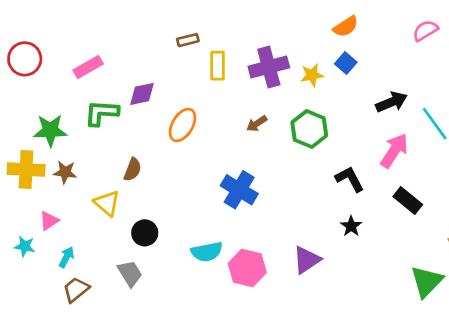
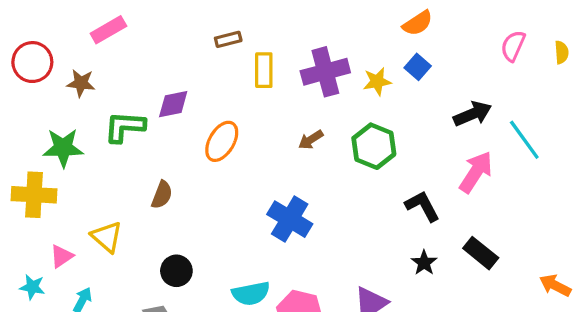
pink semicircle: (425, 31) -> (513, 46), moved, turned -35
pink rectangle: (88, 67) -> (108, 30), moved
brown star: (65, 172) -> (81, 83), moved
black rectangle: (408, 201) -> (481, 253), moved
yellow triangle: (107, 203) -> (107, 237), moved

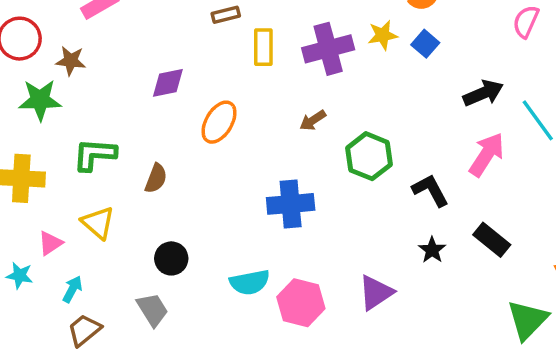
yellow star: (377, 81) -> (383, 35), moved
green L-shape: (125, 127) -> (95, 154), moved
green hexagon: (374, 146) -> (369, 156), moved
green star: (63, 148) -> (40, 100), moved
blue cross: (290, 219) -> (291, 204), turned -36

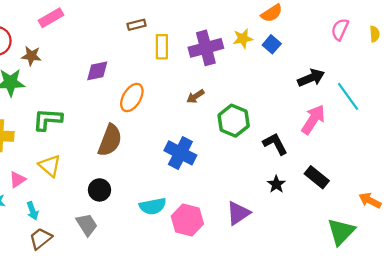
brown semicircle: (156, 178) -> (110, 140), moved, size x1.6
blue cross: (291, 204) -> (180, 153), turned 32
cyan arrow: (72, 289) -> (32, 211), turned 132

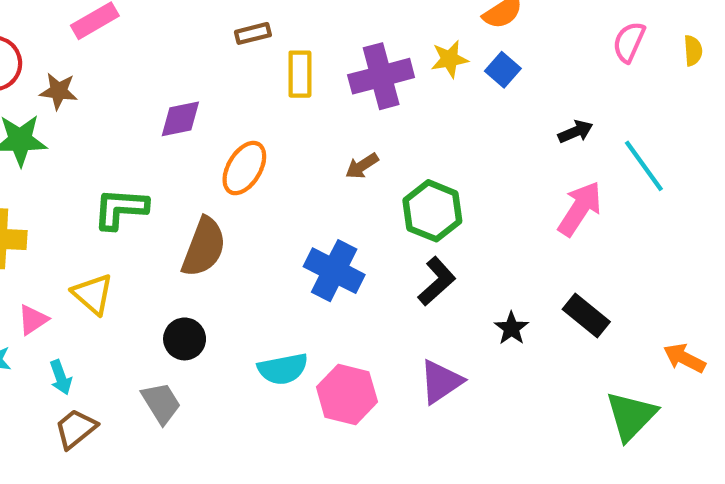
black arrow: (311, 78) -> (576, 132), size x0.7
green L-shape: (47, 119) -> (120, 209), moved
black L-shape: (275, 144) -> (437, 281), moved, turned 76

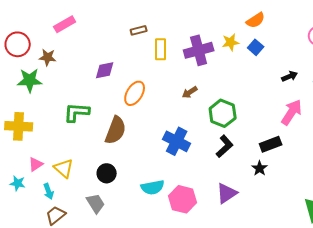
yellow triangle: (93, 294) -> (64, 168), moved
black rectangle: (586, 315) -> (271, 144), moved, turned -60

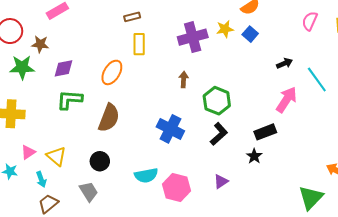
yellow rectangle: (161, 49) -> (139, 44), moved
purple diamond: (105, 70) -> (63, 68), moved
brown arrow: (190, 92) -> (184, 79), turned 126
orange ellipse: (135, 93) -> (112, 72), moved
purple triangle: (227, 193) -> (221, 181), size x0.7

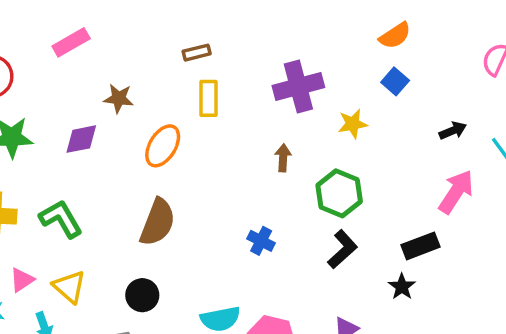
yellow star: (225, 29) -> (353, 124), moved
brown star: (40, 44) -> (119, 98), moved
green L-shape: (70, 100) -> (61, 219), moved, turned 56
blue cross: (170, 129) -> (261, 241), size x0.6

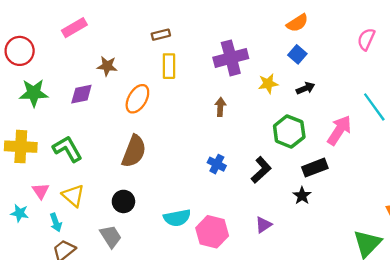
black arrow: (453, 131) -> (305, 88), moved
green hexagon: (339, 193) -> (289, 131), moved
blue cross: (261, 241) -> (217, 164), moved
pink triangle: (22, 280) -> (41, 191), turned -30

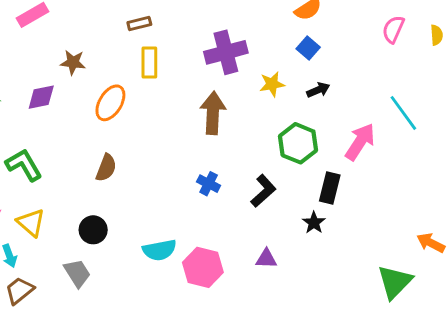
brown arrow: (220, 107) -> (213, 113), size x1.8
brown semicircle: (134, 151) -> (106, 168), size x0.7
black rectangle: (315, 168) -> (330, 188), turned -55
purple triangle: (263, 225) -> (266, 259), turned 36

